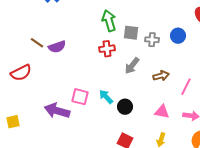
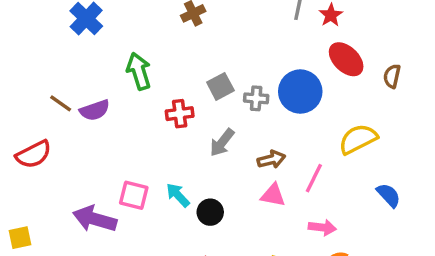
green arrow: (109, 21) -> (139, 71), moved
gray square: (131, 33) -> (220, 86), turned -35
blue circle: (178, 36) -> (300, 92), size x1.6
pink triangle: (162, 112) -> (273, 195), moved

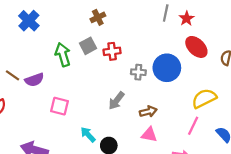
gray square: (220, 86) -> (88, 46), moved
red cross: (180, 114) -> (112, 51), moved
pink line: (314, 178) -> (193, 126), moved
pink square: (134, 195) -> (60, 106), moved

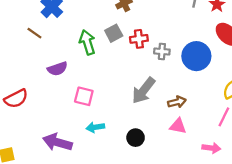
gray cross: (138, 72) -> (162, 52), moved
brown line: (12, 75) -> (34, 33), moved
gray arrow: (116, 101) -> (144, 91), size x1.4
cyan arrow: (88, 135) -> (95, 127), moved, turned -56

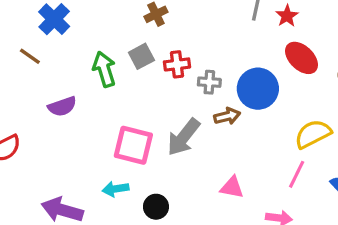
pink square: (84, 96) -> (133, 145), moved, size x1.4
brown arrow: (177, 102) -> (227, 116), moved
black circle: (136, 138) -> (156, 207), moved

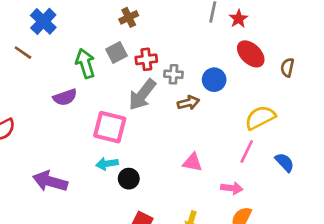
blue circle: (258, 89) -> (214, 80), size x0.7
purple semicircle: (62, 106) -> (65, 97), moved
gray arrow: (183, 137) -> (142, 95), moved
cyan arrow: (116, 189) -> (107, 164), moved

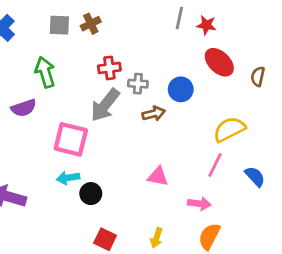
red star: (239, 19) -> (206, 25), turned -30
gray square: (117, 53) -> (59, 25), moved, turned 30

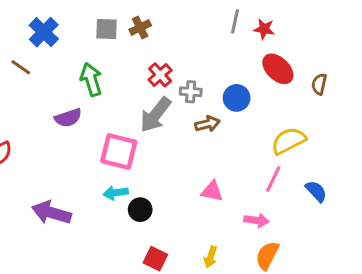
red cross: (109, 68) -> (160, 75), turned -35

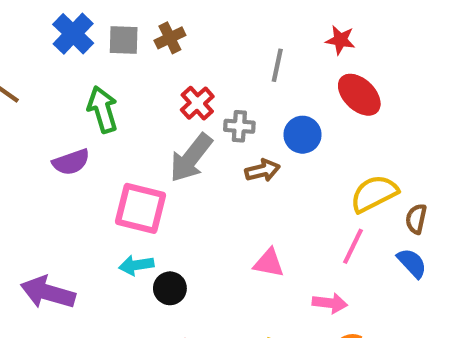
gray line: (235, 21) -> (277, 65), moved
blue cross: (44, 32) -> (73, 34), moved
brown semicircle: (319, 84) -> (416, 219), moved

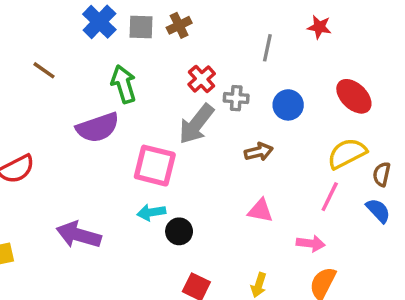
red ellipse: (359, 95) -> (354, 96), moved
purple semicircle: (71, 162) -> (98, 127), size x1.4
brown arrow: (263, 170) -> (259, 152), moved

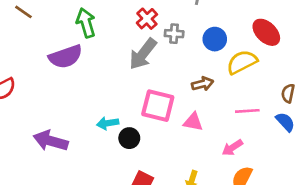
brown arrow: (259, 152) -> (203, 84), moved
yellow semicircle: (347, 153) -> (242, 62), moved
pink square: (155, 166) -> (158, 106), moved
pink line: (330, 197) -> (247, 111), turned 60
pink arrow: (311, 243) -> (232, 148), turned 140

